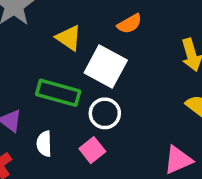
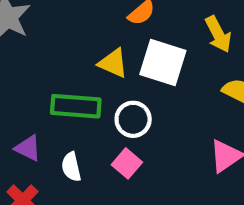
yellow triangle: (69, 38) -> (113, 63), moved
white square: (106, 67) -> (163, 62), moved

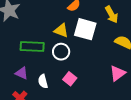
green rectangle: (76, 106) -> (32, 46), moved
white circle: (133, 119) -> (61, 52), moved

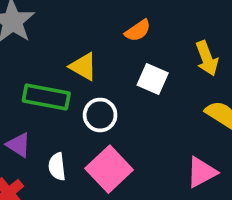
white square: (85, 29) -> (153, 79), size x0.7
yellow triangle: (61, 30) -> (83, 67), moved
pink square: (70, 79) -> (109, 169), size x1.6

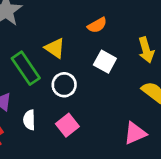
green rectangle: (46, 97) -> (26, 68), turned 40
pink square: (109, 169) -> (67, 125), size x0.7

